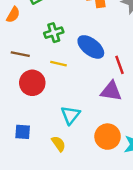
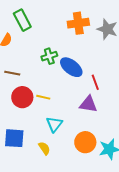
green cross: (54, 33) -> (49, 56), moved
yellow line: (59, 64) -> (43, 97), moved
blue square: (23, 132) -> (14, 138), size x1.5

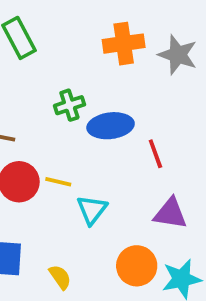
blue ellipse: (71, 67) -> (111, 126), turned -45
purple triangle: (88, 104) -> (170, 214), moved
cyan triangle: (54, 124) -> (92, 210), moved

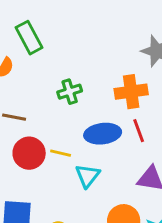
orange cross: (124, 44) -> (131, 92), moved
blue ellipse: (111, 126) -> (103, 134), moved

